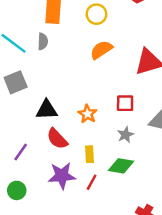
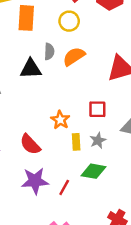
gray semicircle: (43, 41) -> (49, 51), moved
black triangle: (47, 110) -> (31, 69), moved
yellow rectangle: (90, 154) -> (76, 142), moved

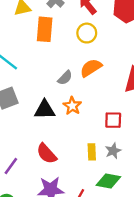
gray semicircle: (49, 51) -> (65, 78), moved, turned 42
black triangle: (31, 69) -> (45, 110), moved
orange star: (60, 120) -> (72, 106), moved

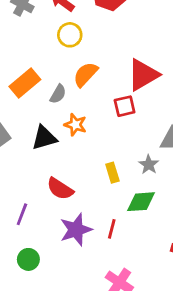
orange rectangle: (45, 29) -> (25, 83), moved, turned 60
red square: (113, 120) -> (125, 106), moved
gray star: (113, 151) -> (149, 165), moved

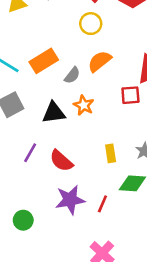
purple line: (22, 214) -> (30, 153), moved

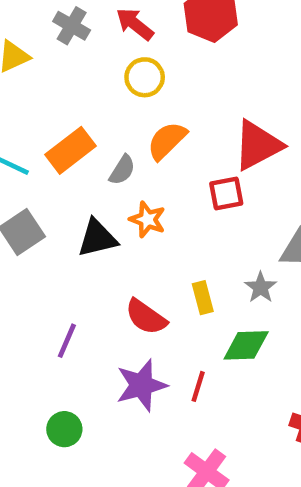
purple line: (30, 153) -> (67, 341), moved
red semicircle: (61, 161) -> (146, 317), moved

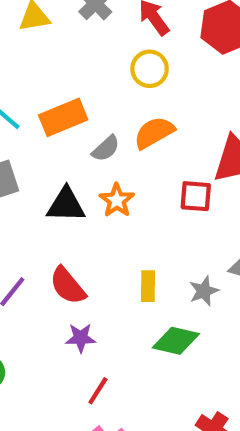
red semicircle: (146, 317) -> (68, 286), moved
purple star: (141, 385) -> (81, 338), moved, size x0.6
red line: (198, 386) -> (98, 391), moved

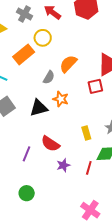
yellow circle: (150, 69) -> (43, 38), moved
orange rectangle: (63, 117) -> (24, 54), moved
red line: (98, 391) -> (89, 168), moved

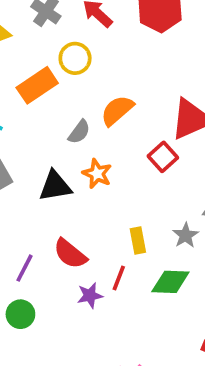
red square: (95, 86) -> (163, 157), turned -35
red line: (89, 168) -> (119, 278), moved
green circle: (27, 193) -> (20, 314), moved

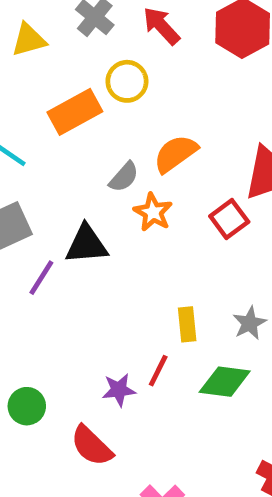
orange star: (97, 174) -> (153, 212), moved
red semicircle: (70, 254) -> (92, 446), moved
purple line: (25, 268) -> (41, 278), moved

